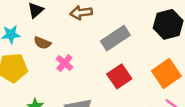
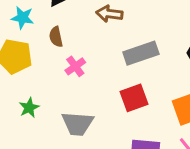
brown semicircle: (42, 43) -> (56, 37), turned 42

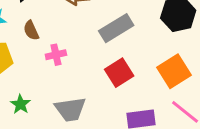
pink cross: (75, 66) -> (56, 55), turned 36

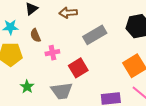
red square: (119, 73) -> (78, 68), moved

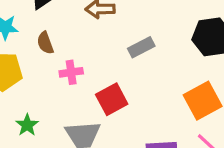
gray rectangle: (95, 35) -> (141, 47), size x0.7

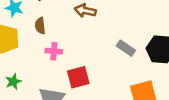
gray rectangle: (141, 47) -> (126, 48), moved, turned 48

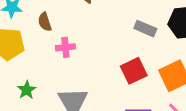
red square: (78, 77) -> (134, 71), moved

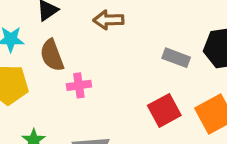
brown semicircle: (45, 22) -> (52, 55), size x1.4

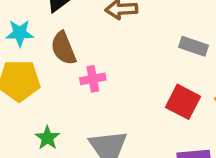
red square: (164, 110) -> (183, 102), turned -32

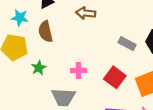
pink cross: (93, 79) -> (79, 70), moved
green star: (47, 138) -> (39, 68), moved

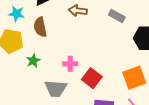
gray rectangle: (127, 44) -> (117, 16), moved
red square: (115, 77) -> (92, 78), moved

